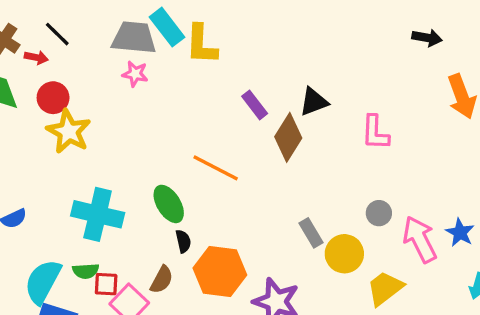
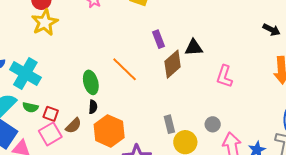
cyan cross: (98, 214) -> (25, 73), moved
red square: (106, 284) -> (51, 114), moved

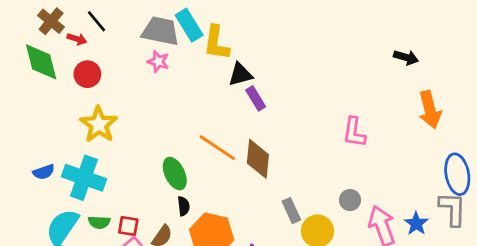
yellow star: (45, 22) -> (99, 124), moved
black triangle: (194, 48) -> (240, 74), moved
brown diamond: (173, 64) -> (258, 159), moved, turned -32

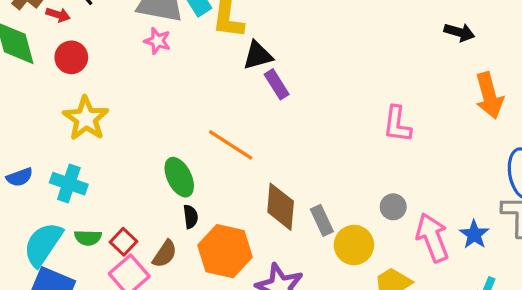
brown diamond: (258, 159) -> (281, 207), moved
cyan cross: (84, 178) -> (69, 184), size x0.7
red square: (128, 226) -> (123, 242), turned 35

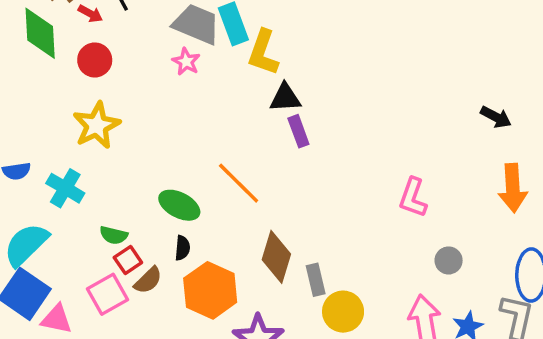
green ellipse: (179, 177) -> (179, 205), turned -48
gray circle: (393, 207) -> (449, 260), moved
green semicircle: (88, 238) -> (114, 235), moved
red square: (123, 242) -> (128, 260), moved

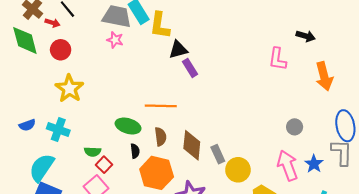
orange line: (239, 183) -> (161, 106), turned -32
pink L-shape: (413, 198) -> (277, 59), moved
brown semicircle: (148, 280) -> (161, 137), moved, turned -42

